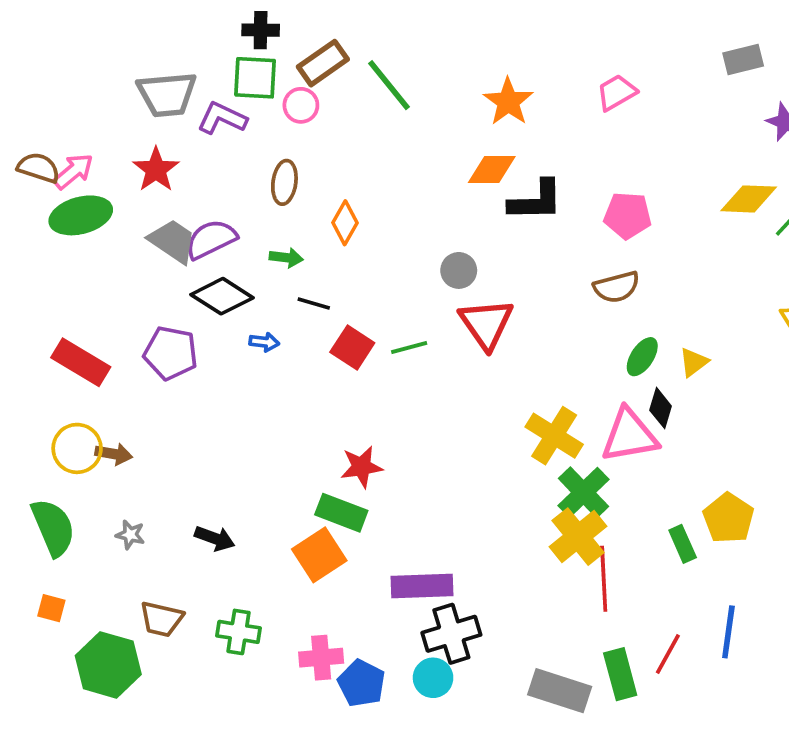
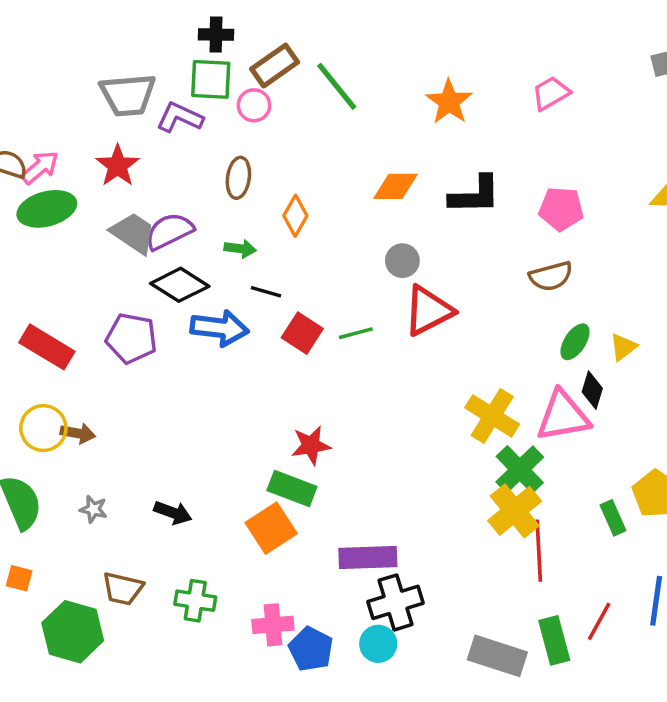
orange diamond: (492, 170) -> (395, 186), moved
red triangle: (486, 324) -> (428, 311), turned 38
blue arrow: (264, 342) -> (219, 328), size x2.0

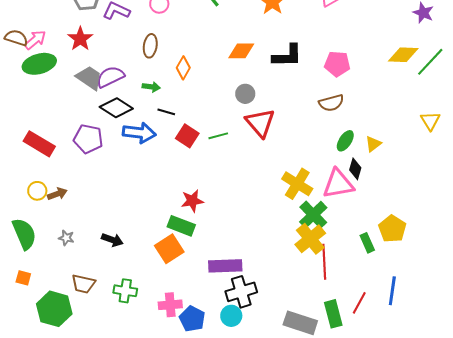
red triangle: (428, 311) -> (260, 123), turned -44
yellow circle: (43, 428) -> (37, 191), size x0.7
brown arrow: (78, 433) -> (57, 194), turned -30

